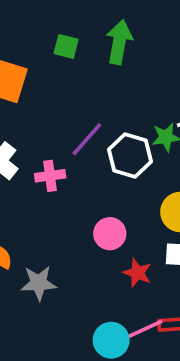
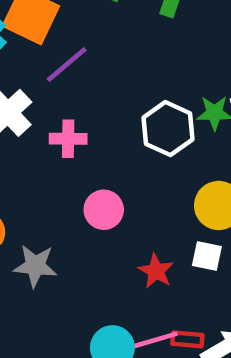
purple line: (87, 139) -> (67, 65), moved
pink circle: (110, 234) -> (104, 210), moved

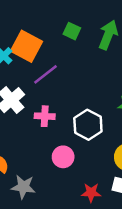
white hexagon: (168, 129) -> (88, 125), moved
red star: (156, 271) -> (91, 193), turned -30

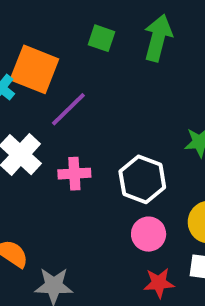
pink circle: (63, 157) -> (149, 234), moved

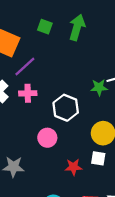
pink cross: (74, 174) -> (28, 93), moved
pink circle: (149, 234) -> (47, 138), moved

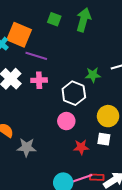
purple line: (25, 67) -> (36, 56), turned 60
green star: (99, 87) -> (93, 75), moved
pink circle: (47, 138) -> (66, 121), moved

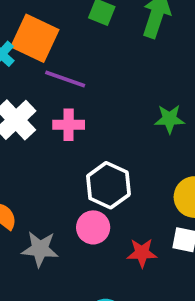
white hexagon: (74, 93) -> (108, 185), moved
pink circle: (66, 121) -> (93, 227), moved

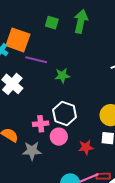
green star: (169, 119) -> (62, 76), moved
pink cross: (69, 125) -> (41, 124), moved

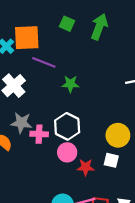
orange square: (18, 40) -> (27, 38), turned -30
pink circle: (59, 137) -> (67, 152), moved
gray star: (32, 151) -> (21, 123), moved

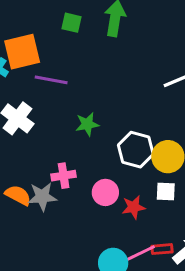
green star: (70, 84) -> (87, 124), moved
gray star: (21, 123) -> (42, 197), moved
white hexagon: (67, 126) -> (136, 150), moved

